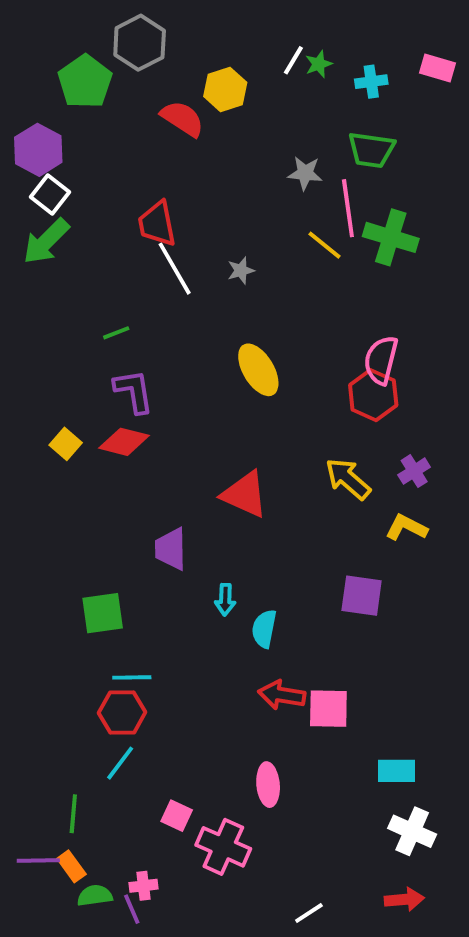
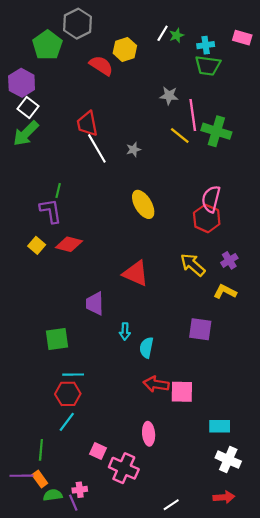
green trapezoid: (371, 150) -> (208, 66), moved
green line: (116, 333) -> (58, 190), moved, turned -56
purple L-shape: (134, 391) -> (51, 211), moved

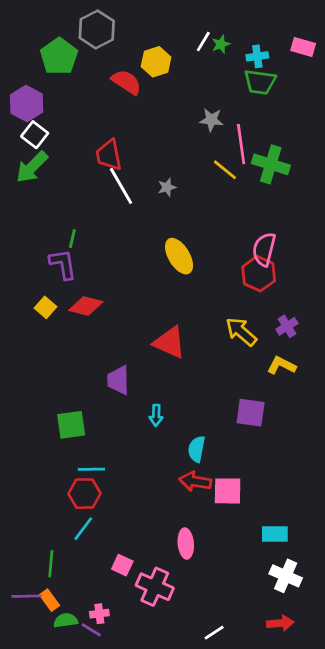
cyan semicircle: (146, 348) -> (197, 449), moved
purple line: (73, 503) -> (91, 630), turned -35

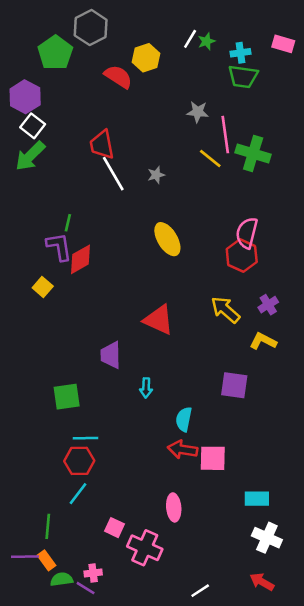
red diamond: (86, 306) -> (80, 259), moved, turned -44
red arrow: (280, 623) -> (262, 582), turned -145

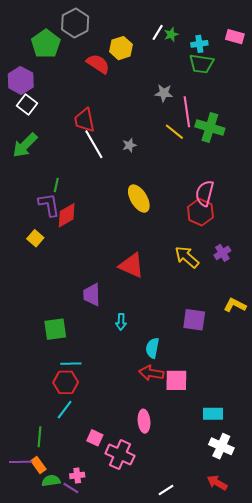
green arrow: (30, 156) -> (25, 145), moved
yellow L-shape: (263, 341) -> (235, 305), moved

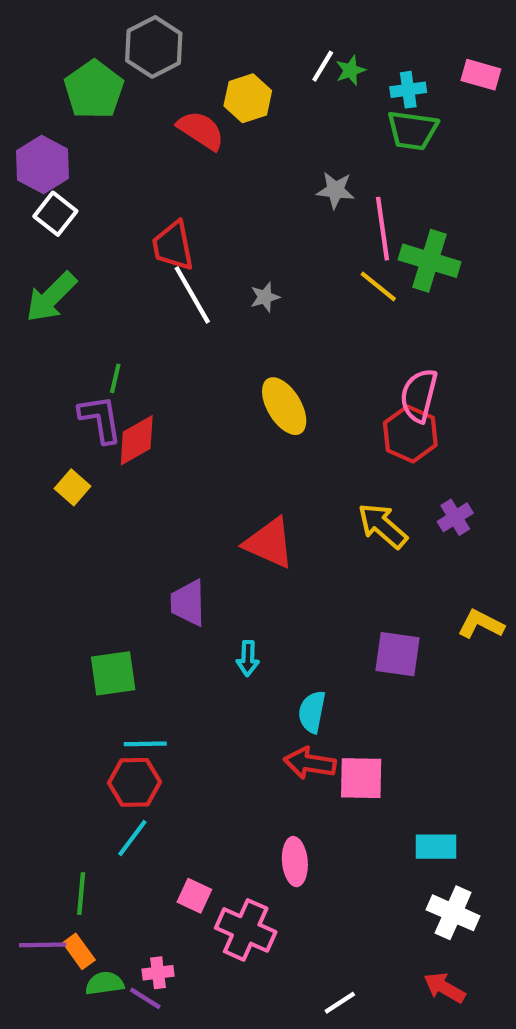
yellow line: (174, 132) -> (378, 286), moved

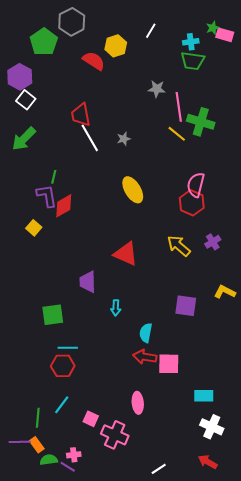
green star: (350, 70) -> (213, 28), moved
cyan line: (132, 838) -> (62, 405), moved

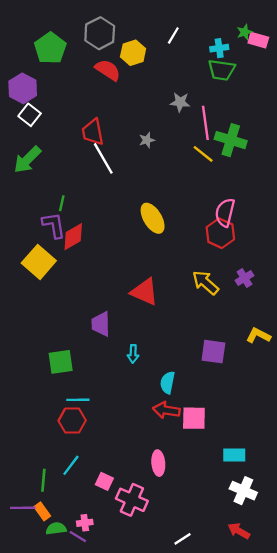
gray hexagon: (72, 22) -> (100, 33), moved
gray star: (124, 139) -> (147, 140), moved
yellow square: (34, 228) -> (39, 262), size x1.8

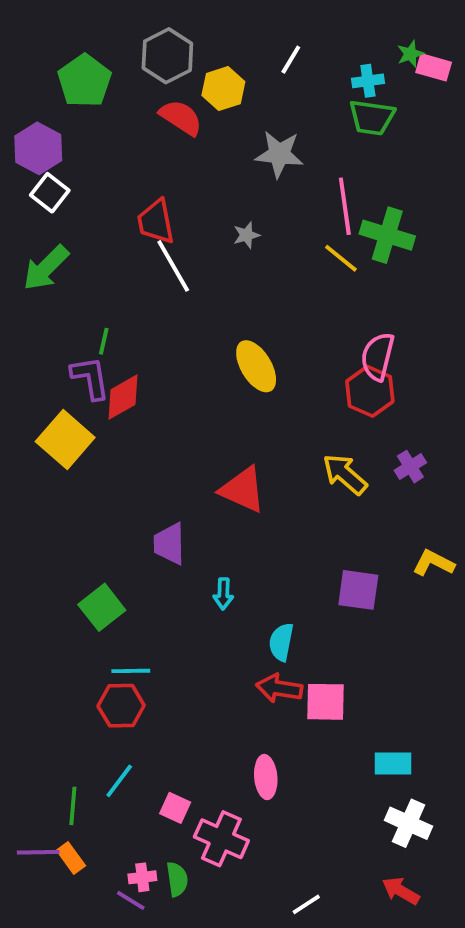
gray star: (180, 102) -> (279, 154), moved, size x1.4
green square: (61, 362) -> (102, 607), turned -30
green semicircle: (56, 529) -> (177, 879), moved, turned 90

